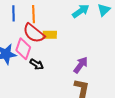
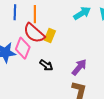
yellow rectangle: (50, 35) -> (50, 35), turned -72
black arrow: (37, 64) -> (46, 65), moved

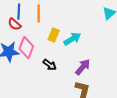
cyan arrow: (82, 13) -> (72, 39), moved
red semicircle: (34, 33) -> (14, 24), moved, size x0.6

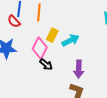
pink diamond: (26, 47) -> (40, 48), moved
purple arrow: (83, 67) -> (79, 69), turned 138

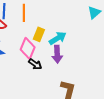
purple arrow: (79, 69) -> (57, 54), moved

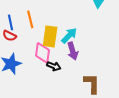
yellow rectangle: (39, 34) -> (50, 36), size x1.5

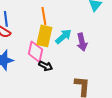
orange line: (30, 19) -> (44, 16), moved
purple arrow: (73, 51) -> (82, 42), moved

